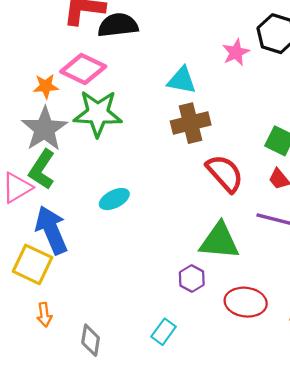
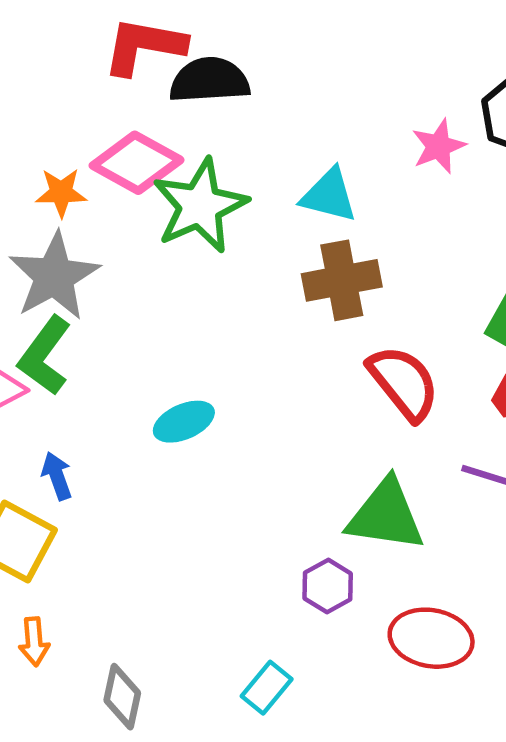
green star: (98, 113) -> (200, 206), moved, turned -30
blue arrow: (51, 230) -> (57, 476), size x0.5

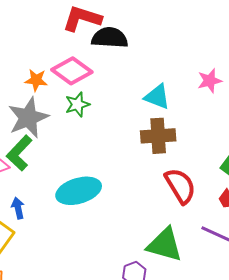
green star: (200, 206) -> (77, 104), moved, size x0.6
cyan ellipse: (184, 422) -> (79, 191), size x1.6

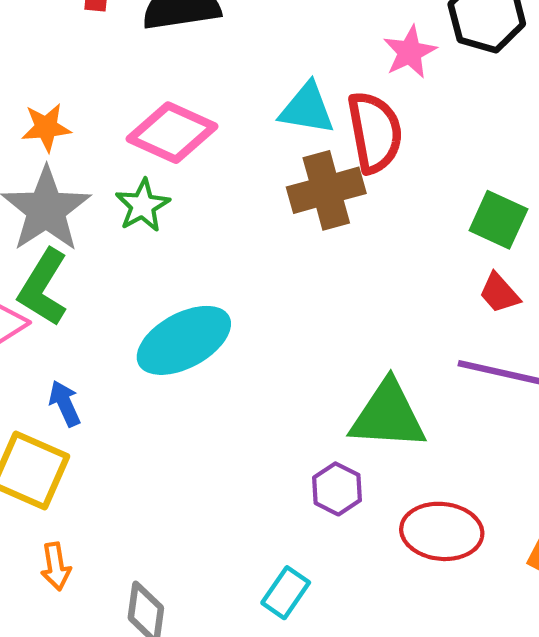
pink diamond: (72, 71) -> (172, 133), moved
green star: (77, 104) -> (143, 206), moved
red semicircle: (180, 186) -> (375, 132), moved, turned 33

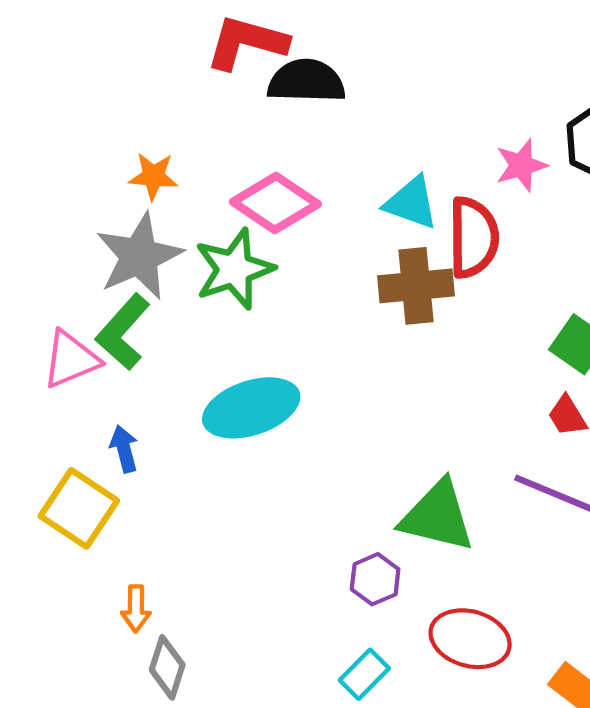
green star: (143, 206) -> (234, 269), size x1.5
orange arrow: (56, 566) -> (136, 609), moved
cyan rectangle: (286, 593) -> (364, 674), moved

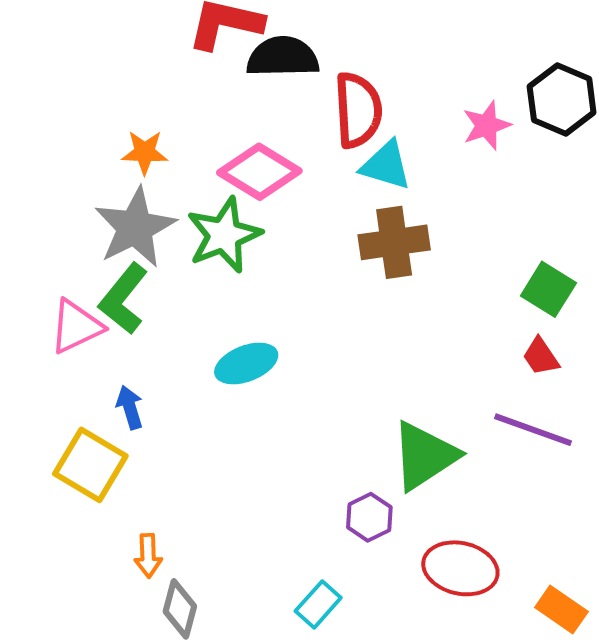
red semicircle: (473, 237) -> (358, 110), moved
cyan ellipse: (251, 408) -> (246, 364), size x0.7
green triangle: (437, 516) -> (424, 456), turned -44
cyan rectangle: (364, 674) -> (318, 604), moved

